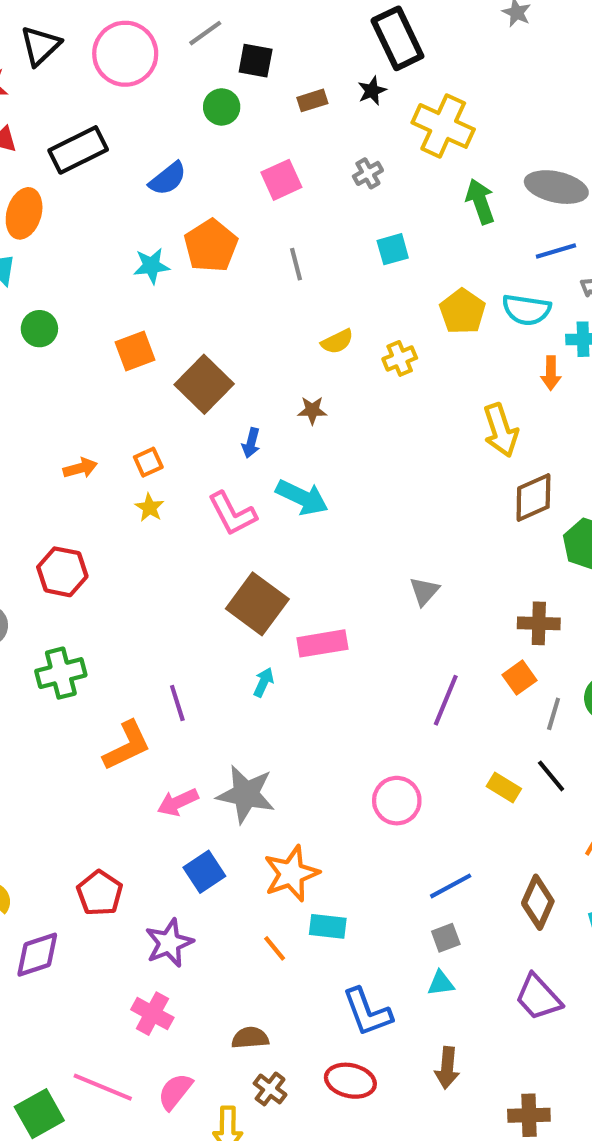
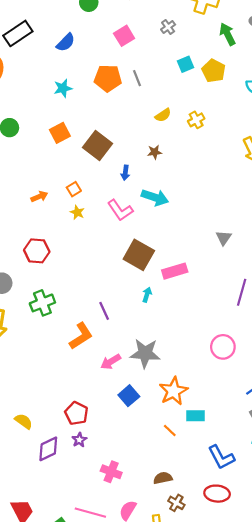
orange pentagon: (211, 246) -> (108, 78), moved, turned -30
yellow pentagon: (462, 311) -> (214, 71), moved
purple star: (169, 943) -> (79, 440), moved, size x0.6

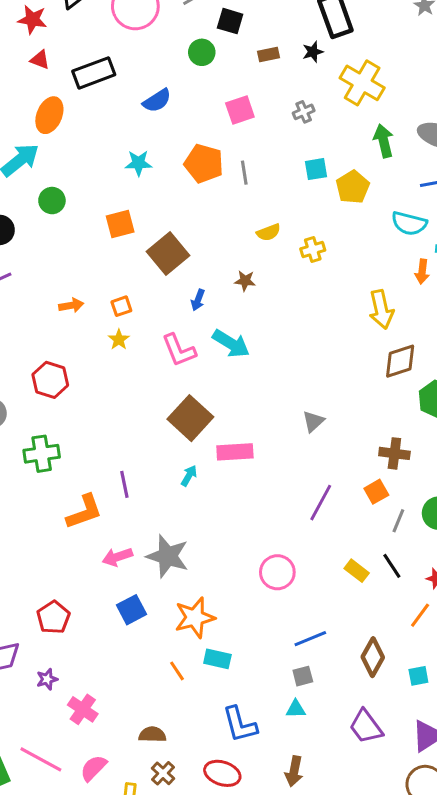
purple star: (79, 440) -> (47, 679), moved

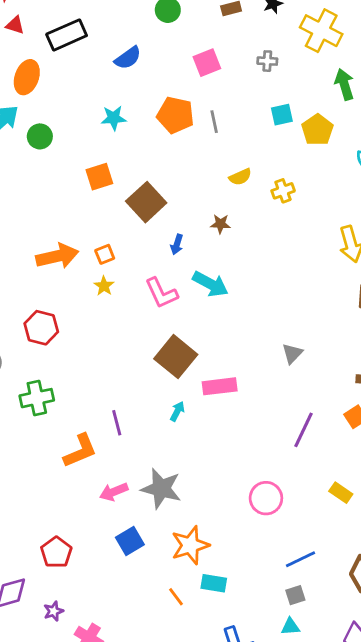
gray cross: (304, 112) -> (267, 61), turned 30
green circle: (52, 201) -> (40, 136), moved
orange arrow: (71, 305) -> (57, 256), size x1.8

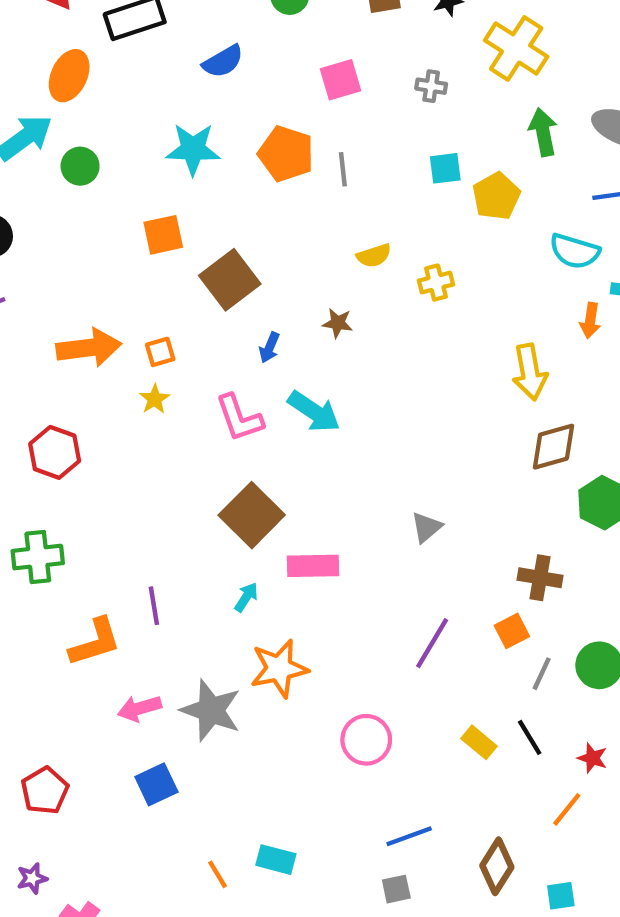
cyan star: (114, 118) -> (193, 149), size x1.4
orange star: (190, 545) -> (279, 668), moved

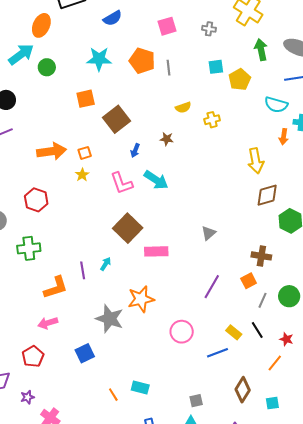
cyan arrow: (246, 597) -> (106, 264), moved
pink arrow: (139, 708) -> (48, 323), moved
blue line: (409, 836) -> (217, 353), moved

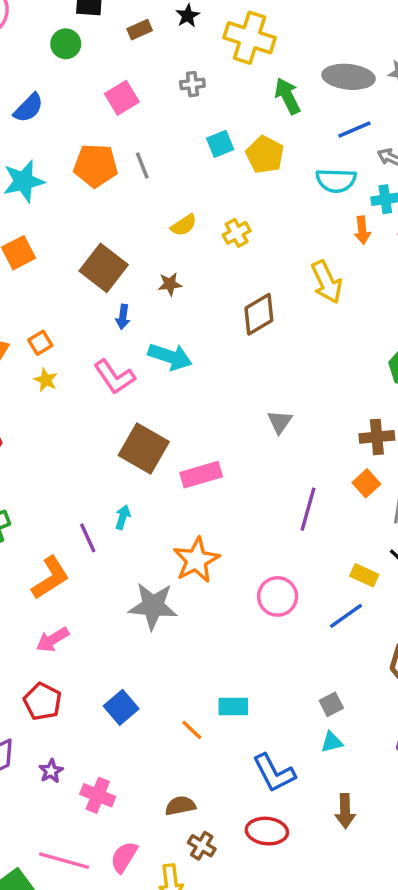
brown square: (117, 119) -> (104, 268), moved
brown diamond: (267, 195) -> (259, 314), moved
blue square: (85, 353) -> (121, 707), moved

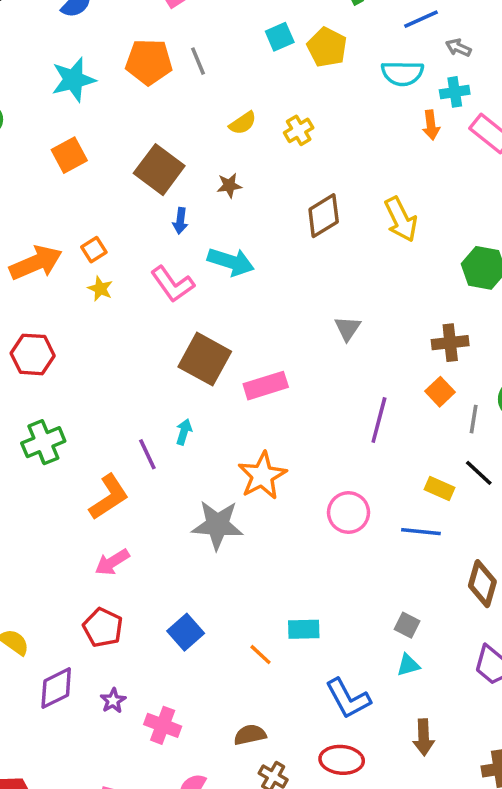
yellow arrow: (327, 282) -> (401, 219), moved
blue line: (346, 616) -> (421, 532), turned 42
gray square: (331, 704) -> (407, 625), turned -35

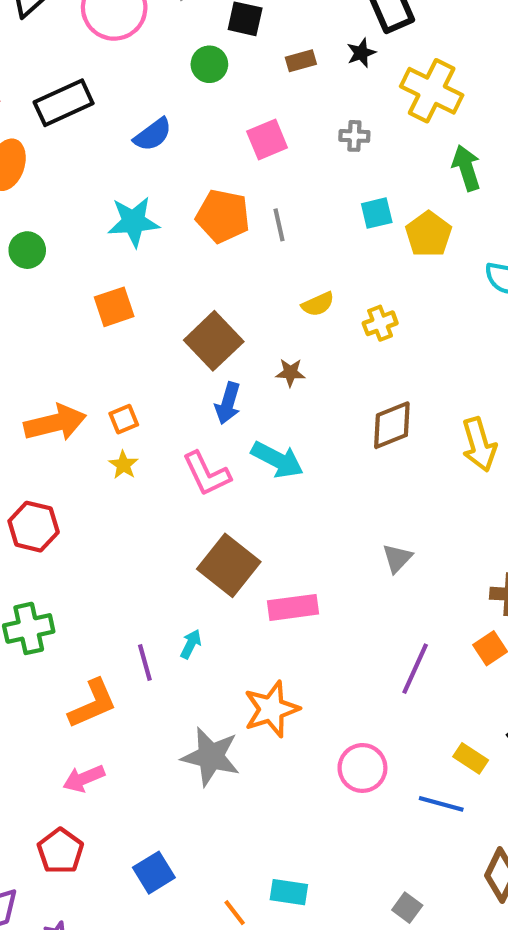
blue arrow: (180, 221) -> (228, 403), size x1.4

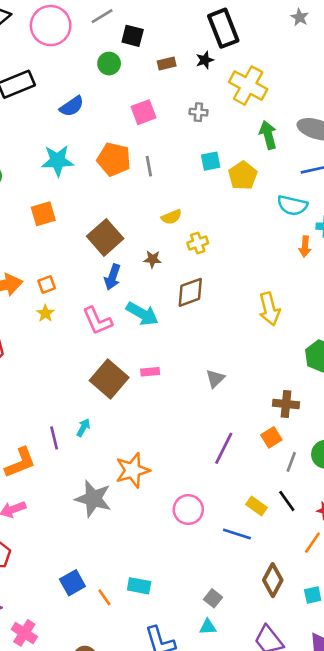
yellow cross: (380, 323) -> (198, 243), moved
brown diamond: (392, 425) -> (190, 292), moved
pink rectangle: (293, 607) -> (150, 372), moved, size x0.6
blue square: (154, 873) -> (72, 583), moved

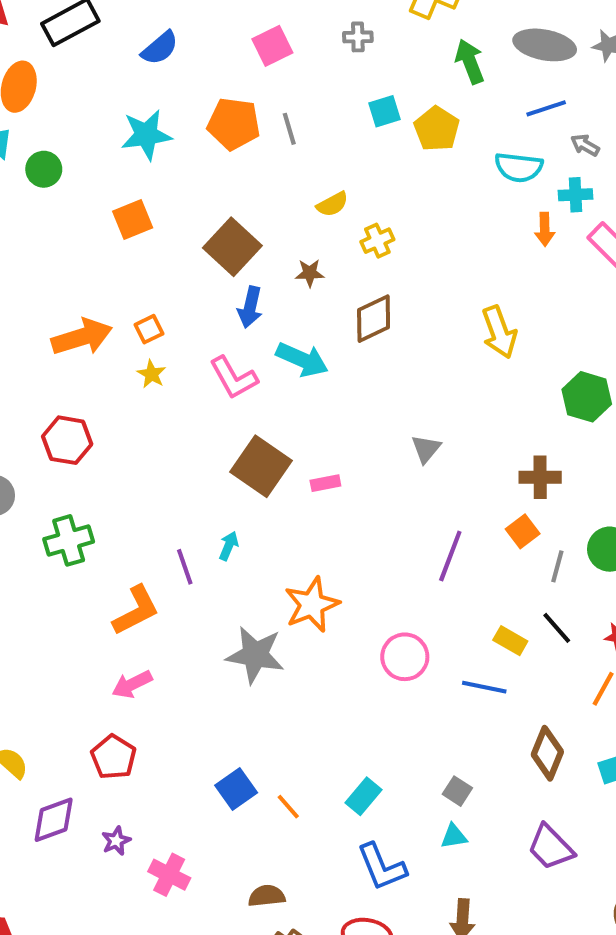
pink rectangle: (150, 372) -> (325, 483), moved
cyan rectangle: (139, 586) -> (363, 796), moved, turned -55

